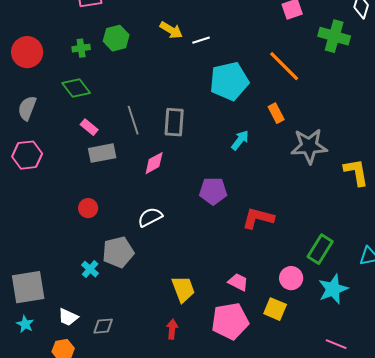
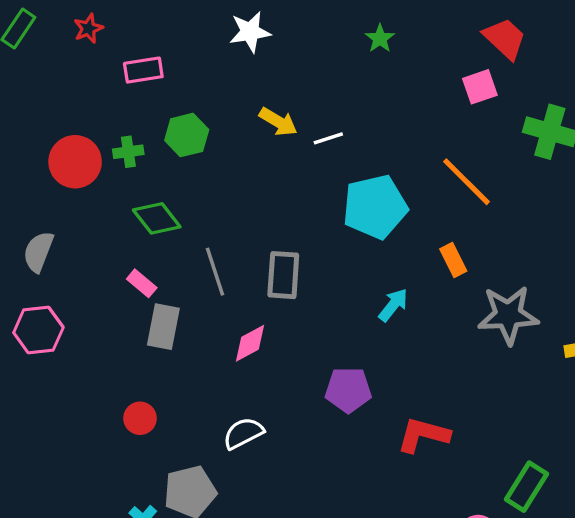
red circle: (27, 52) -> (75, 162), moved
green diamond: (76, 88) -> (157, 218), moved
gray rectangle: (102, 153) -> (163, 327), turned -68

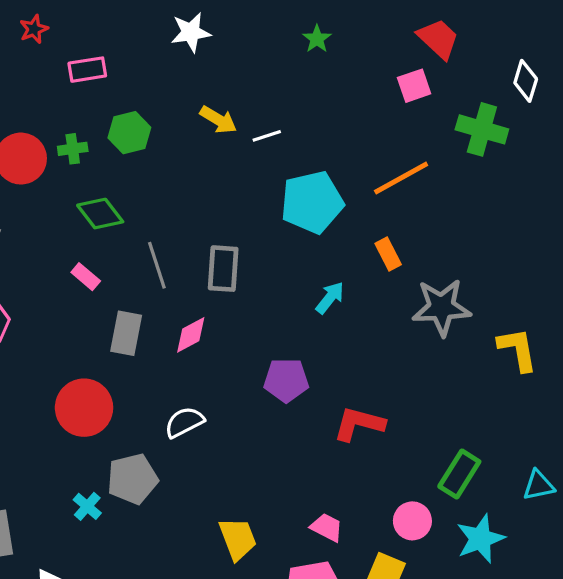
orange line: (467, 182) -> (401, 178), turned -74
gray rectangle: (163, 327) -> (126, 333), moved
red circle: (140, 418) -> (84, 408), size x1.8

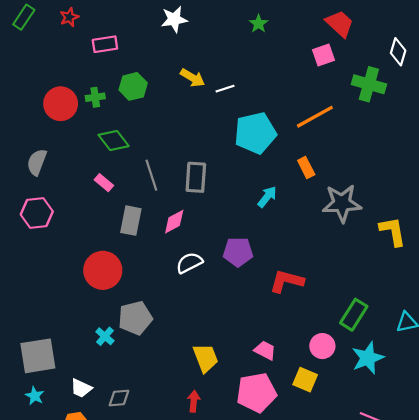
white semicircle: (184, 422) -> (189, 263), moved

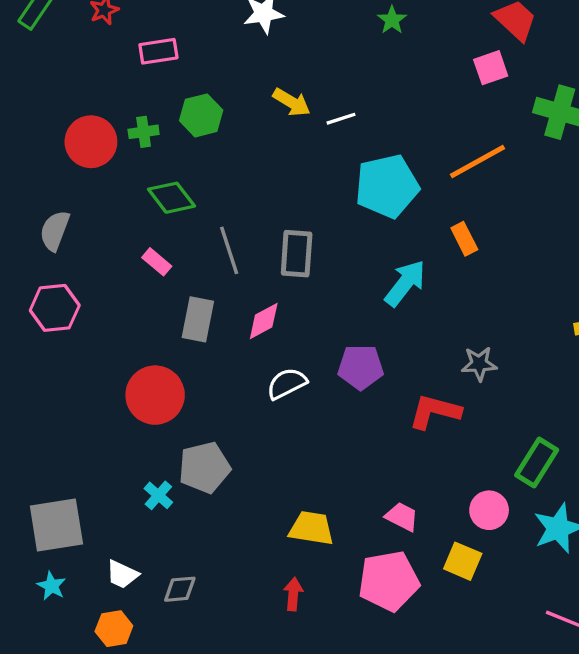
cyan arrow: (267, 197) -> (405, 283), size x1.4
gray star: (342, 203) -> (479, 364), moved, size x0.6
yellow trapezoid: (206, 358) -> (311, 528), turned -60

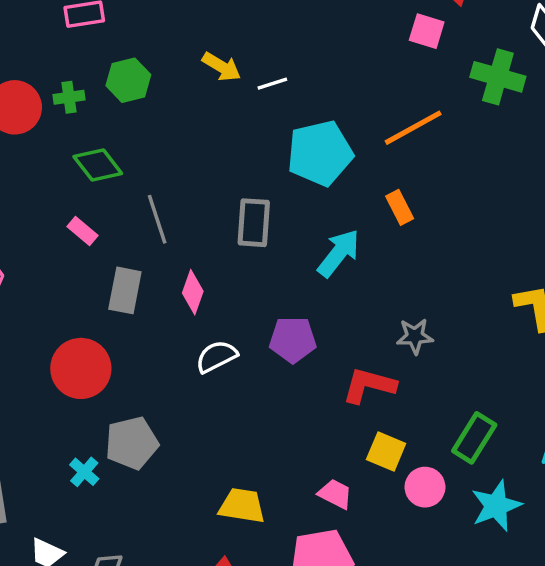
pink square: (491, 68) -> (427, 31), turned 36
gray rectangle: (297, 254) -> (254, 223), moved
pink diamond: (264, 321) -> (193, 292), turned -42
yellow square: (463, 561) -> (386, 451), moved

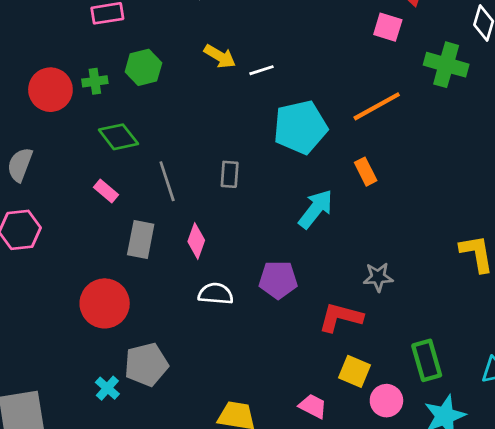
gray rectangle: (254, 223) -> (230, 174), moved, size x0.7
white semicircle: (216, 357) -> (216, 294), turned 32
green rectangle: (474, 438) -> (427, 360), turned -48

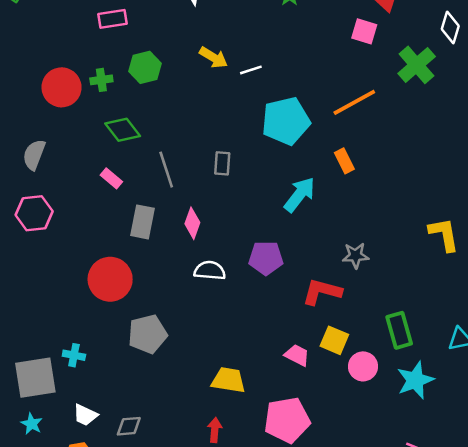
green cross: (446, 65) -> (417, 65), turned 33
cyan cross: (107, 388) -> (74, 355), moved, turned -30
pink trapezoid: (313, 406) -> (297, 355), moved

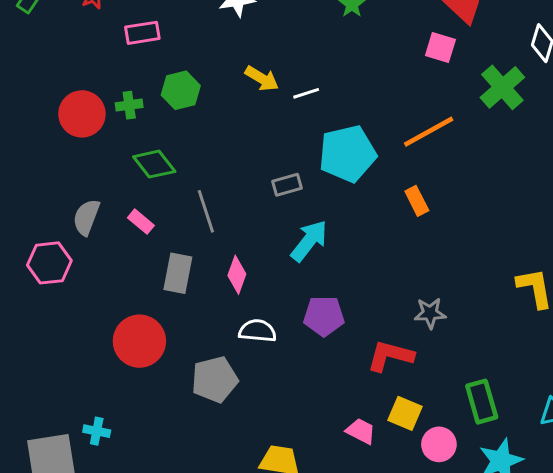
gray semicircle: (34, 155) -> (86, 217), moved
gray rectangle: (222, 163) -> (287, 185), moved, turned 70
cyan arrow: (299, 195) -> (309, 241), moved
gray pentagon: (147, 334) -> (215, 379), moved

